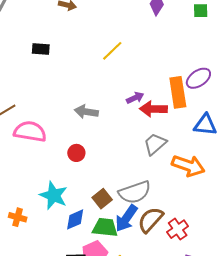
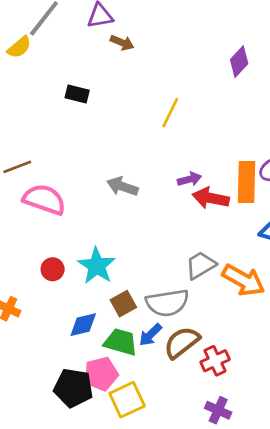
yellow line: (112, 51) -> (170, 113), turned -30
gray trapezoid: (155, 144) -> (201, 265), moved
red circle: (76, 153) -> (53, 269), moved
cyan star: (54, 195) -> (97, 266), moved
blue arrow: (126, 218) -> (150, 335), size x0.7

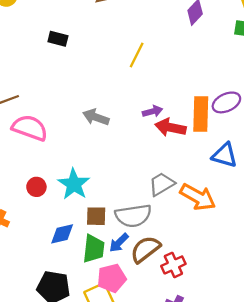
brown square: (123, 304) -> (96, 216), turned 30
green trapezoid: (121, 342) -> (94, 249), turned 80
pink pentagon: (101, 374) -> (112, 278), moved

